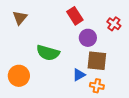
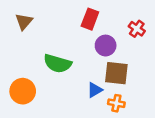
red rectangle: (75, 16) -> (90, 19), turned 54

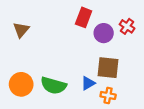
brown triangle: (24, 21) -> (21, 30), moved
purple circle: (106, 46) -> (104, 33), moved
green semicircle: (58, 64) -> (53, 85), moved

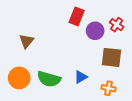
brown triangle: (21, 30) -> (26, 41), moved
brown square: (108, 68) -> (112, 57), moved
orange cross: (108, 95) -> (108, 88), moved

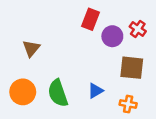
green semicircle: (49, 79) -> (58, 93), turned 55

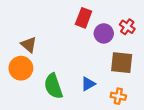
brown triangle: (31, 48) -> (29, 45), turned -30
orange circle: (23, 92) -> (21, 68), moved

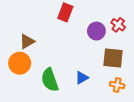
red rectangle: (84, 18) -> (65, 12), moved
brown triangle: (29, 45) -> (27, 41), turned 49
orange cross: (118, 96) -> (117, 85), moved

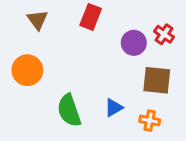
brown triangle: (27, 41) -> (37, 20), moved, turned -35
orange circle: (20, 63) -> (27, 70), moved
orange cross: (117, 85) -> (150, 121), moved

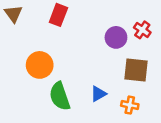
red rectangle: (91, 17) -> (58, 15), moved
brown triangle: (37, 20) -> (13, 14), moved
orange circle: (27, 70) -> (40, 65), moved

